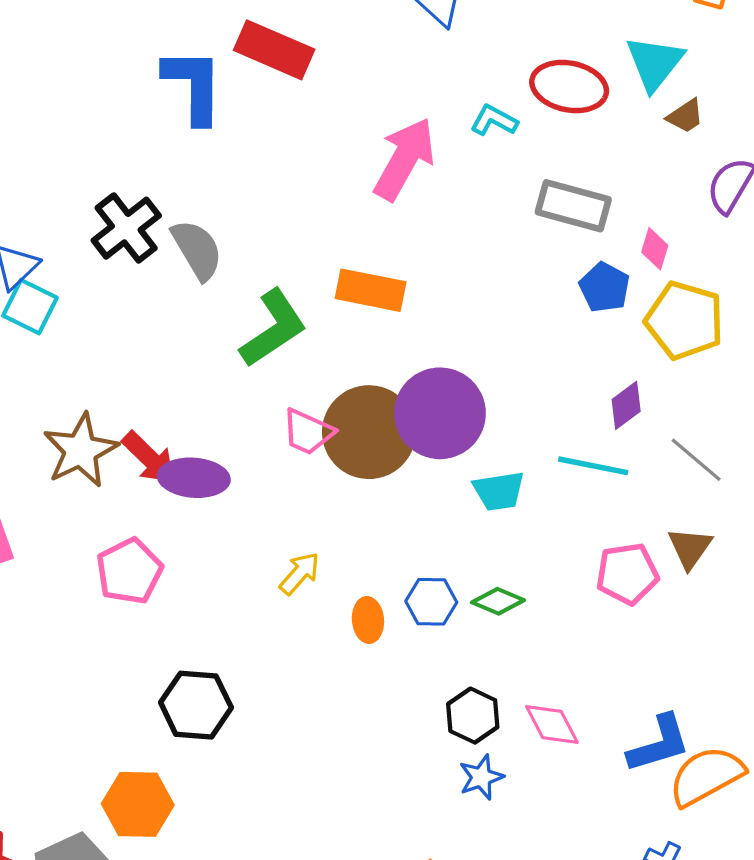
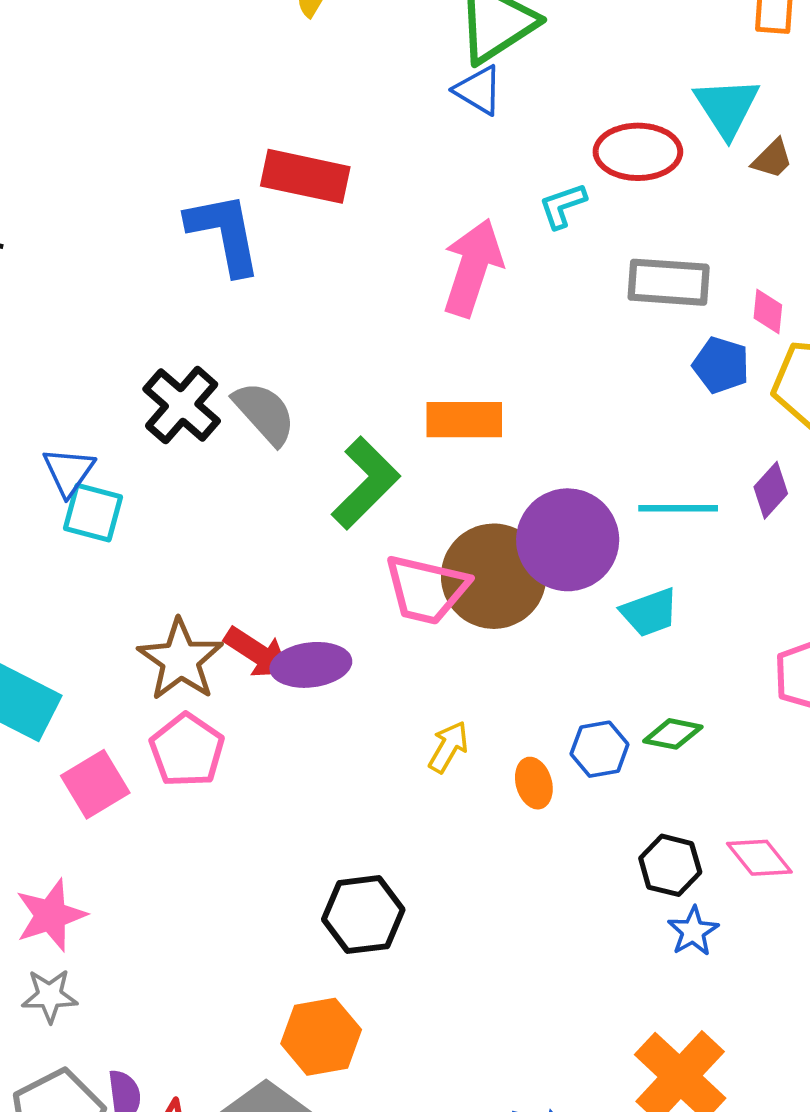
cyan L-shape: (494, 120) -> (563, 206), turned -36
pink trapezoid: (308, 432) -> (426, 589), size x1.4
cyan line: (593, 466) -> (678, 508), moved
pink pentagon: (129, 571) -> (187, 750), moved

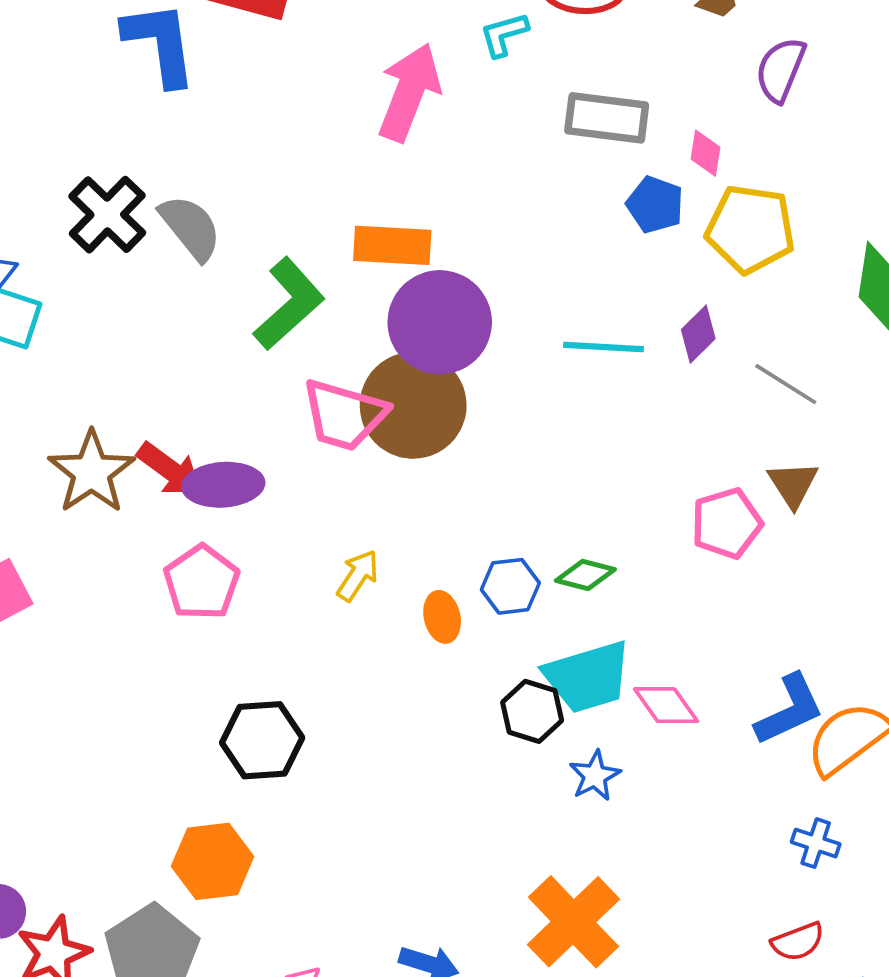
purple circle: (568, 540) -> (440, 322), moved
cyan trapezoid: (650, 612) -> (588, 677), moved, size x1.5
pink pentagon: (187, 750) -> (202, 582), moved
black hexagon: (670, 865) -> (532, 711), moved

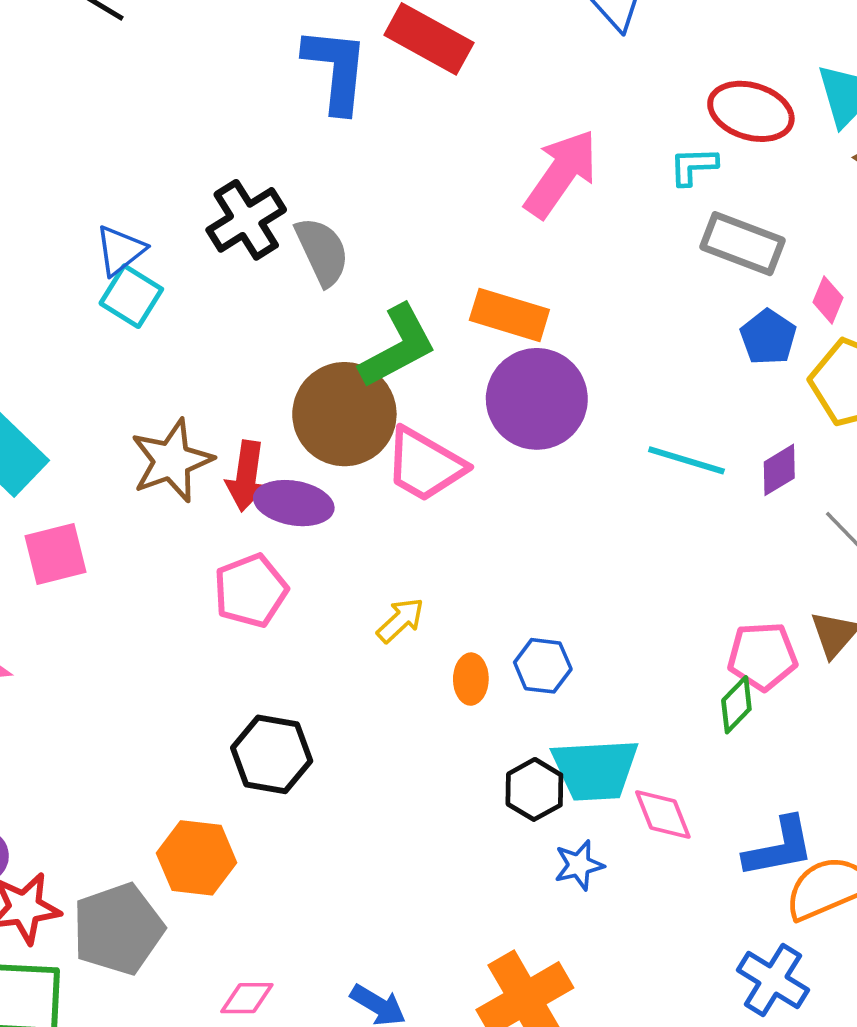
cyan L-shape: (504, 34) -> (693, 166), moved
brown circle: (413, 405) -> (344, 414), moved
red arrow: (170, 469) -> (247, 476), turned 48
green diamond: (585, 575) -> (736, 705), moved, turned -74
blue cross: (816, 843) -> (773, 980), size x1.5

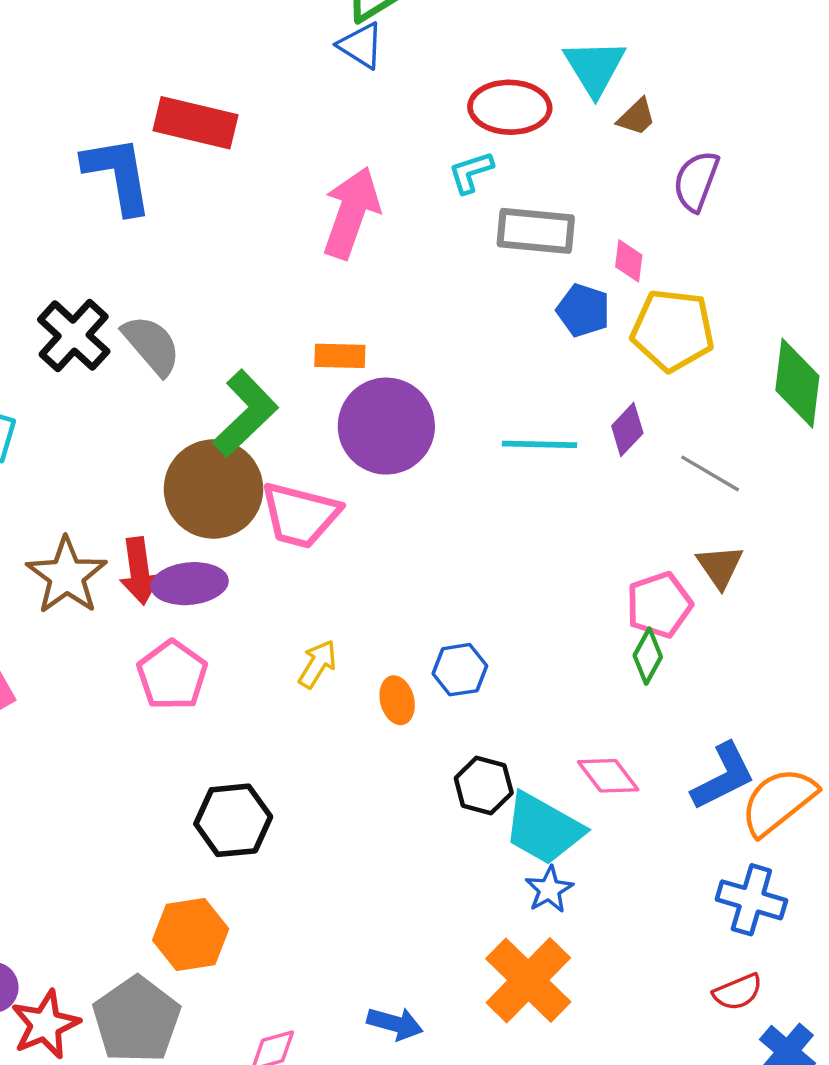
orange rectangle: (509, 315) -> (340, 356), size x0.7
cyan trapezoid: (595, 770) -> (543, 829), moved, turned 48
blue star: (579, 865) -> (549, 890), moved

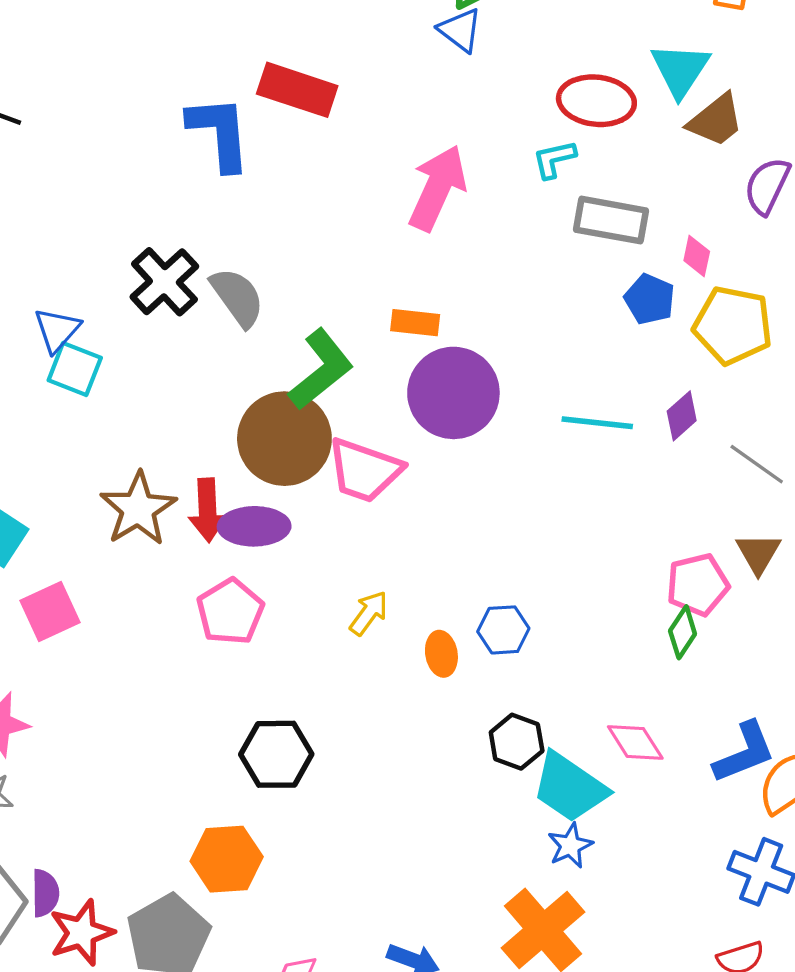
brown trapezoid: (636, 117) -> (716, 120), size x1.5

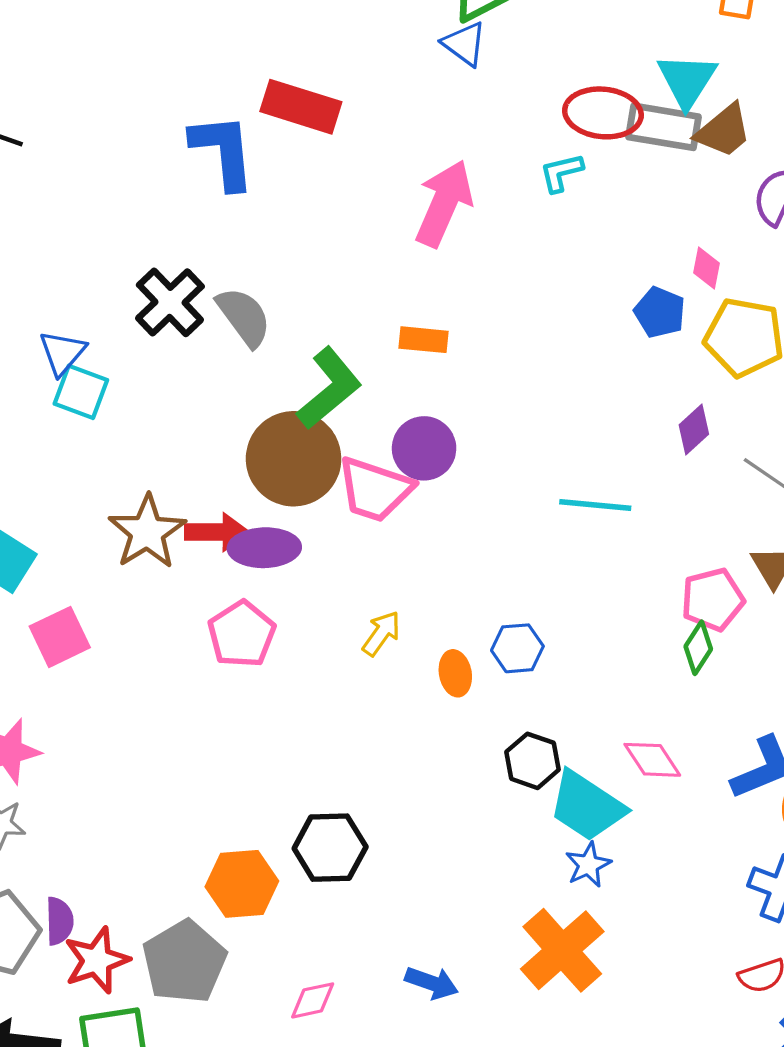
gray rectangle: (611, 220) -> (663, 127), moved
purple circle: (453, 393) -> (424, 448), moved, size x0.7
cyan line: (597, 423) -> (595, 505), moved
red arrow: (207, 510) -> (217, 532), turned -86
black hexagon: (276, 754) -> (330, 848), moved

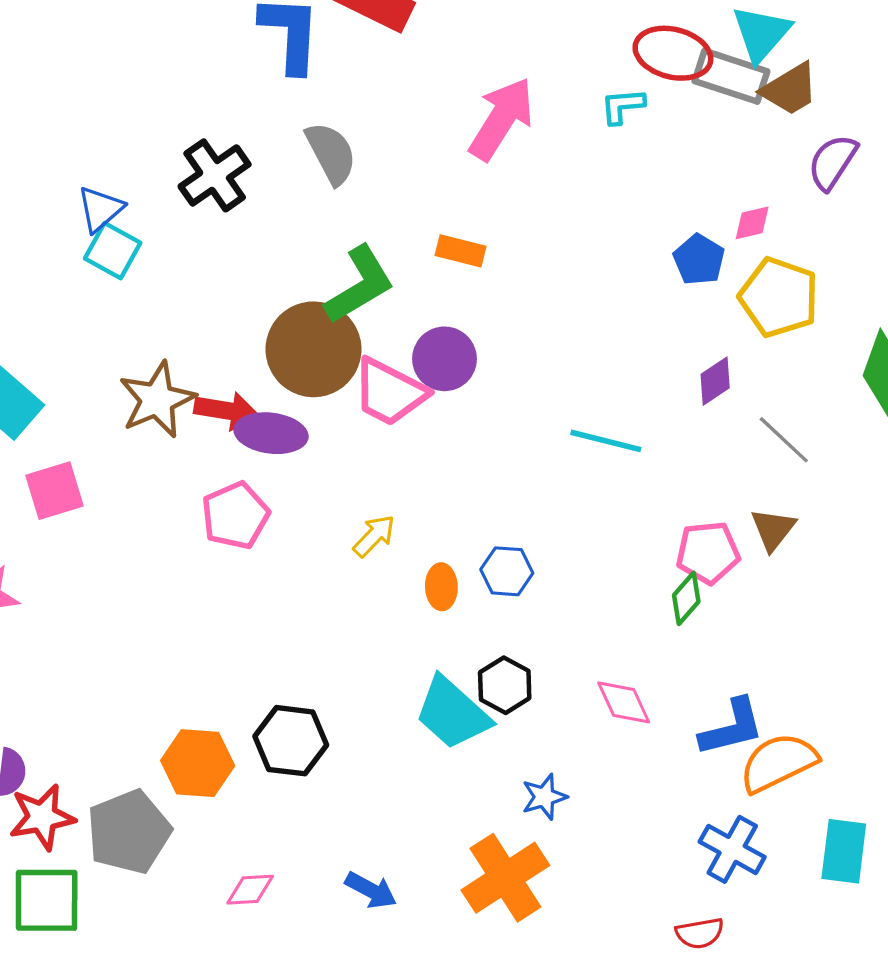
pink diamond: (707, 268) -> (752, 223), turned 57
gray semicircle: (244, 317) -> (331, 153), moved
cyan trapezoid: (587, 806) -> (452, 713), moved

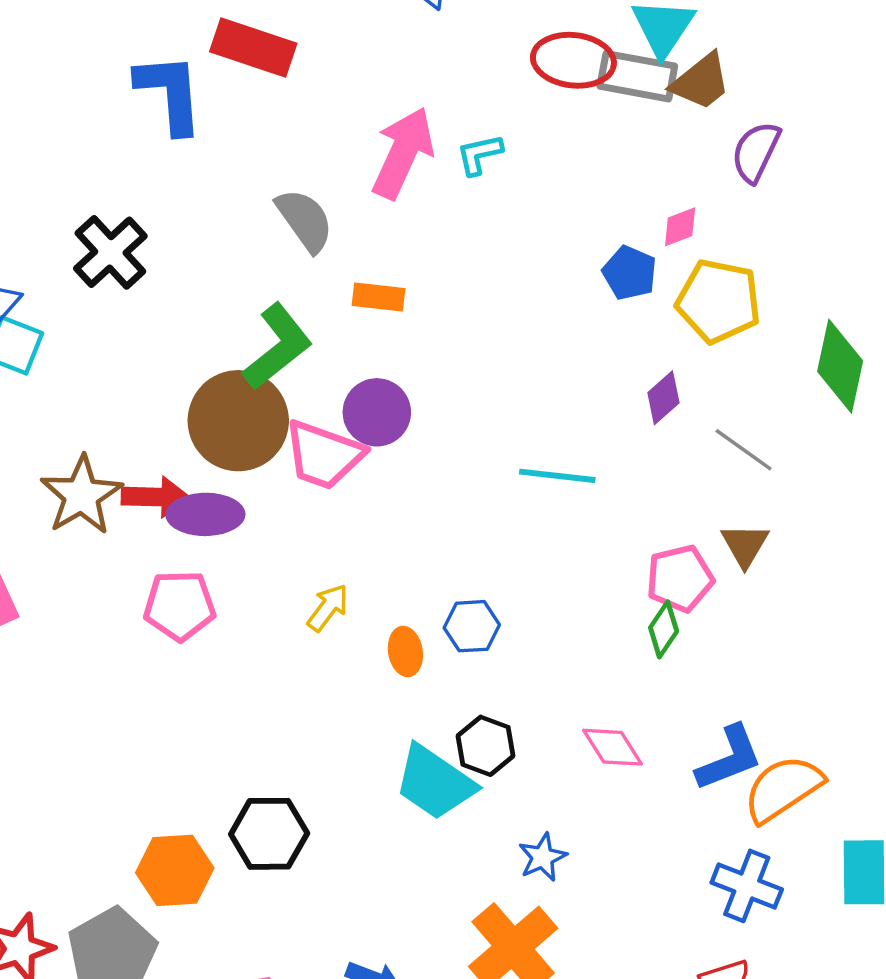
cyan L-shape: (623, 106) -> (479, 154), moved
gray semicircle: (331, 153) -> (305, 220), moved
pink pentagon: (235, 515) -> (180, 606), turned 30

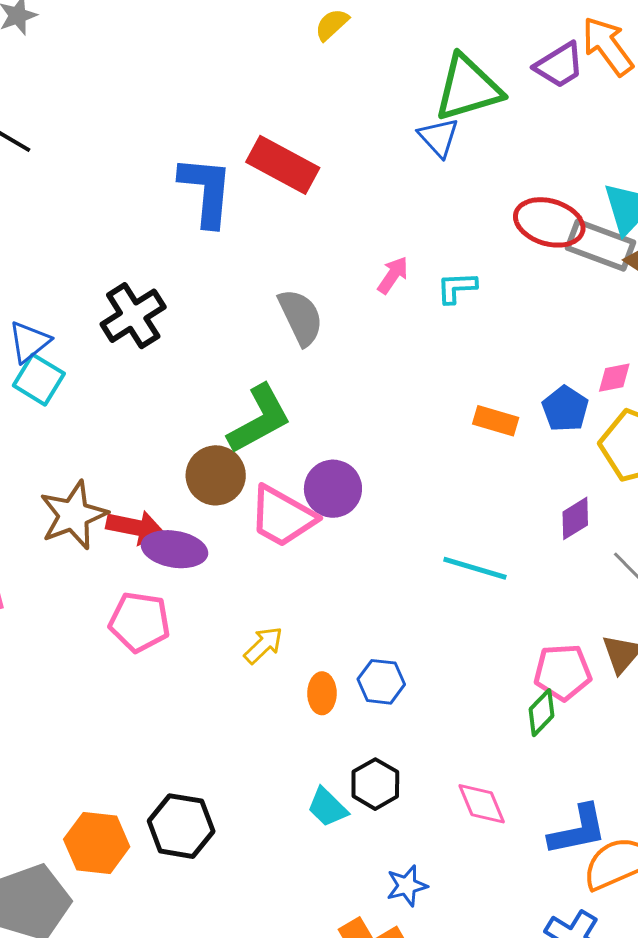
pink arrow: (403, 153) -> (393, 275), size x0.5
orange rectangle: (379, 297) -> (496, 421), moved
brown circle: (238, 421) -> (216, 475), size x0.7
cyan trapezoid: (435, 782) -> (327, 807), size x0.6

